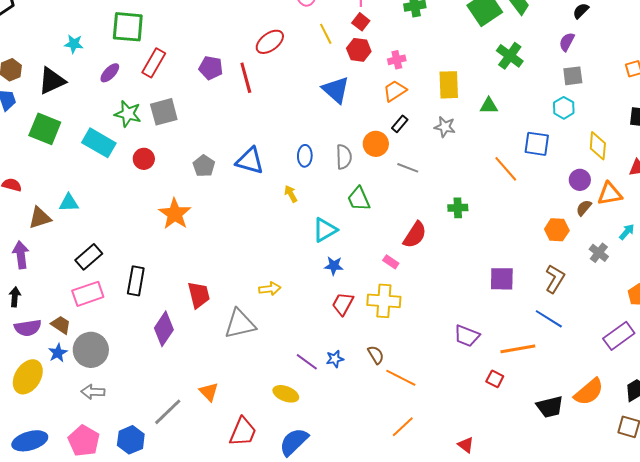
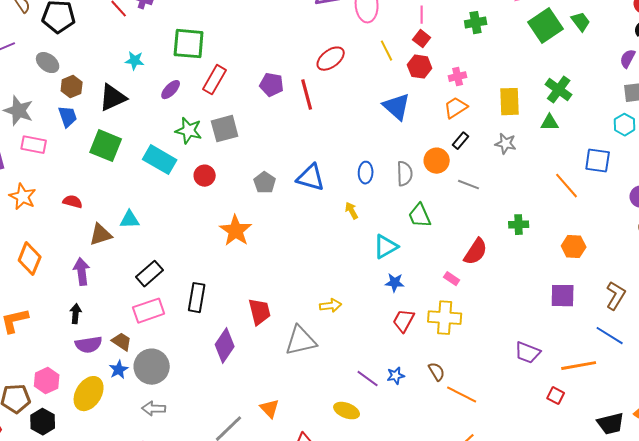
green cross: (510, 56) -> (559, 90), moved
orange hexagon: (557, 230) -> (574, 247), moved

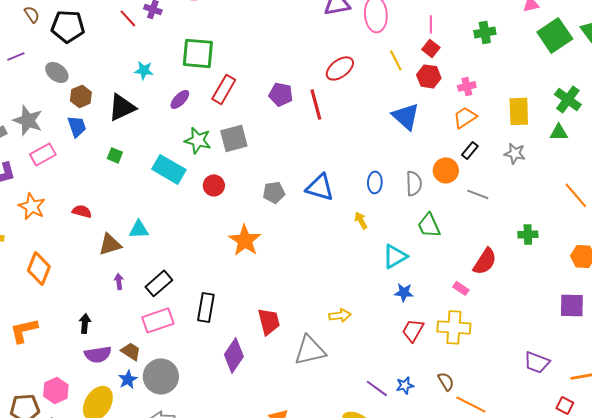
pink rectangle: (34, 145) -> (43, 154), turned -40
green square: (106, 146) -> (115, 155), size x0.5
gray pentagon: (265, 183) -> (274, 192), turned 30
purple arrow: (82, 272) -> (119, 281), moved, size x0.6

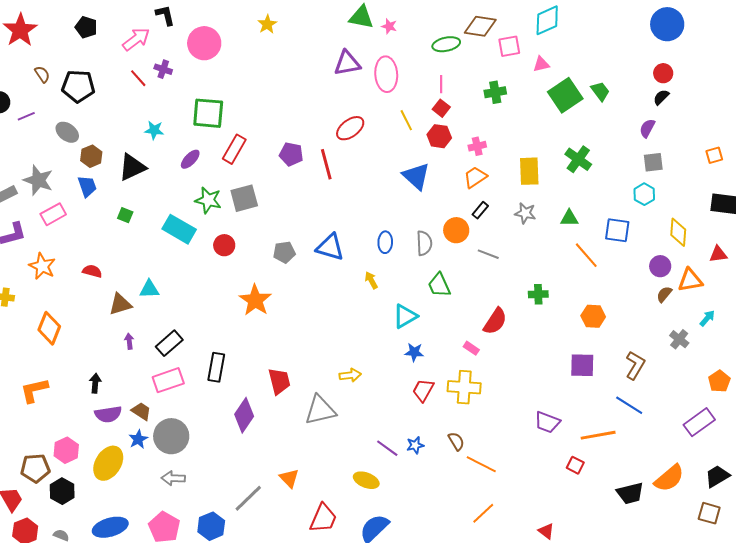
green triangle: (559, 132) -> (569, 218), moved

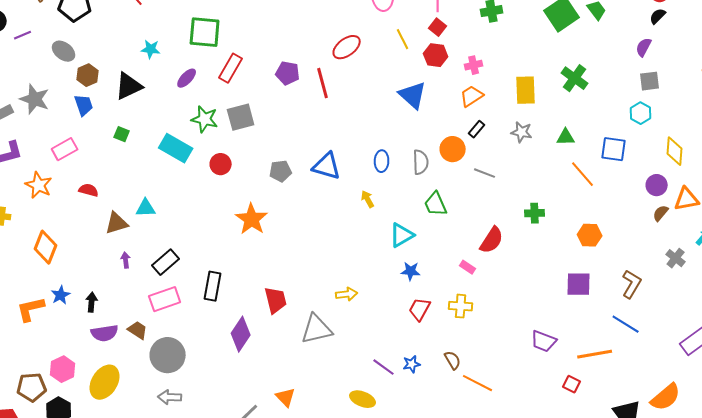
pink rectangle: (53, 214) -> (65, 149), moved
yellow cross: (464, 387) -> (461, 306), size x0.7
blue star: (138, 439) -> (61, 295), moved

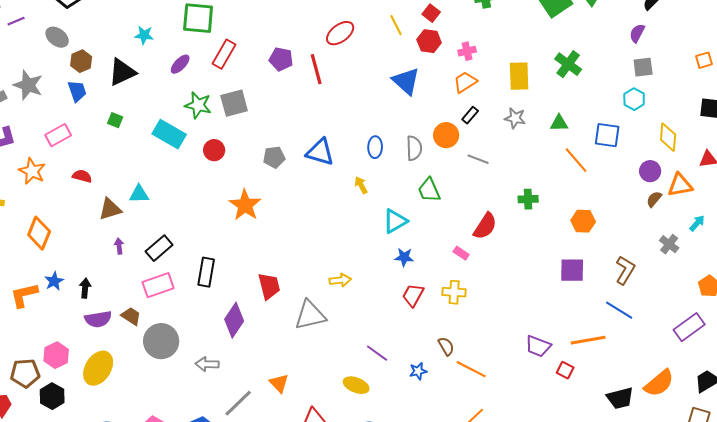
purple trapezoid: (544, 341) -> (538, 346), moved
blue star: (412, 364) -> (418, 371), moved
gray arrow: (170, 397) -> (207, 364), moved

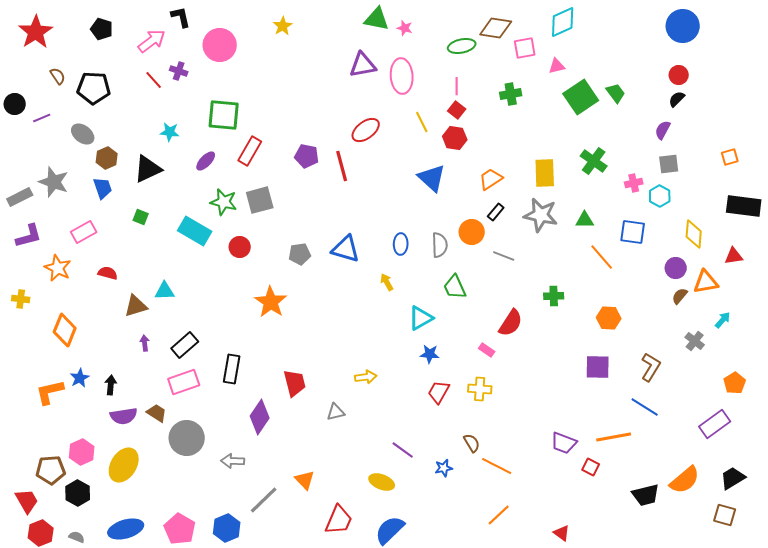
pink cross: (467, 51) -> (634, 183), moved
gray star: (515, 118) -> (541, 215), size x1.6
gray triangle: (310, 315) -> (336, 412), size x0.6

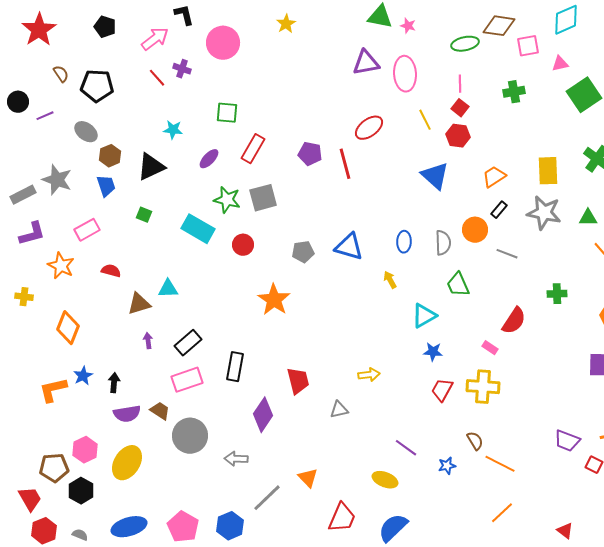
green square: (224, 115) -> (227, 113), size x0.7
yellow cross: (480, 389) -> (483, 387), size x1.4

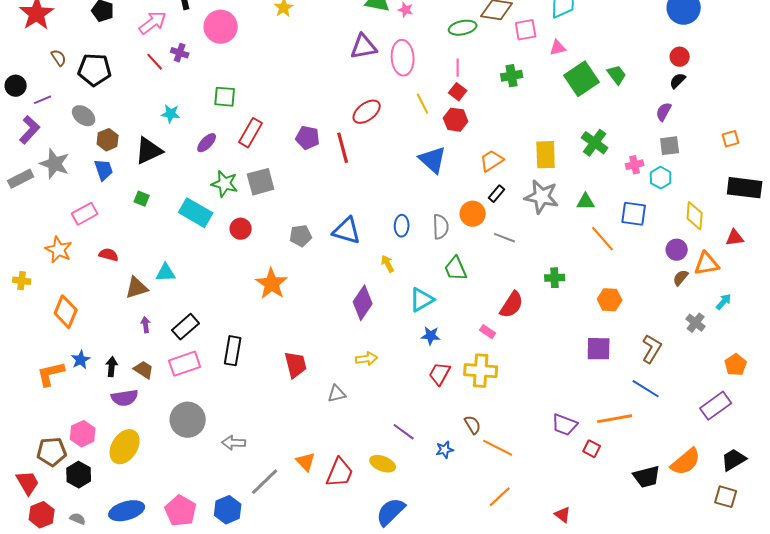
purple L-shape: (32, 234) -> (30, 130), moved, turned -32
brown trapezoid: (160, 411) -> (144, 370), moved
purple diamond: (263, 415) -> (363, 303), moved
red trapezoid: (342, 518) -> (340, 473), moved

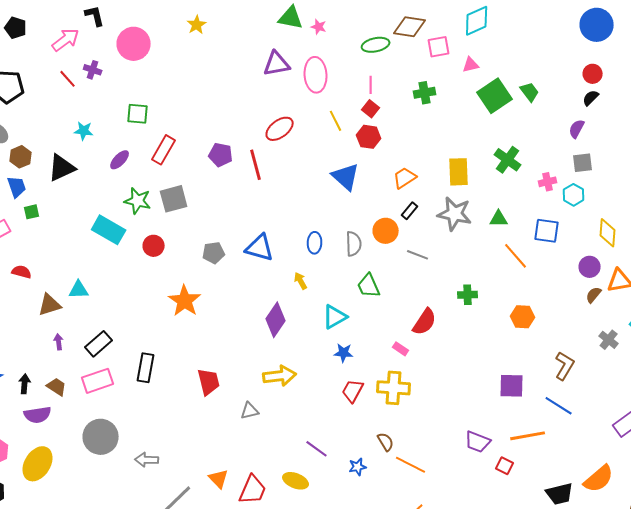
green square: (142, 199) -> (32, 212), moved, turned -35
purple square: (599, 349) -> (512, 386), moved
yellow arrow: (367, 359) -> (280, 376), size x1.5

